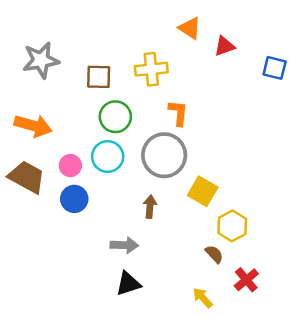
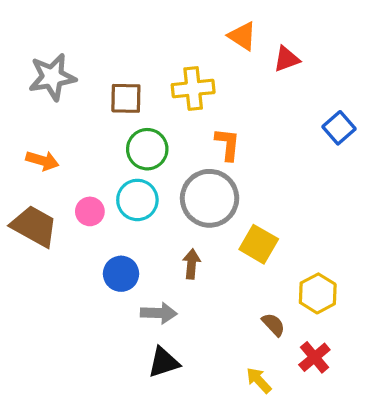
blue square: (275, 68) -> (339, 128), moved, turned 35
orange arrow: (33, 126) -> (42, 161), size x0.7
blue circle: (74, 199) -> (121, 274), moved
yellow hexagon: (232, 226) -> (318, 293), moved

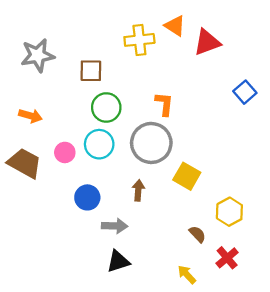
red triangle: (287, 59) -> (207, 42), size x1.4
yellow cross: (193, 89) -> (139, 40), moved

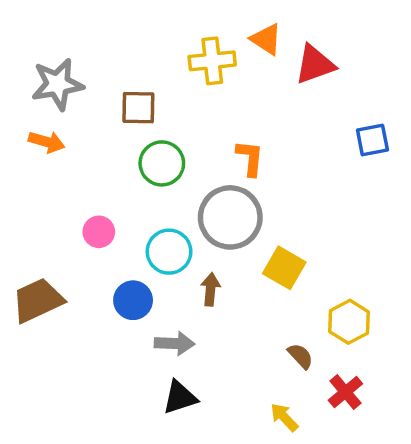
blue square: (245, 92) -> (372, 140), turned 30
orange arrow: (30, 116) -> (47, 142), moved
cyan circle: (99, 144) -> (169, 252), moved
brown trapezoid: (25, 163) -> (38, 300), moved, turned -54

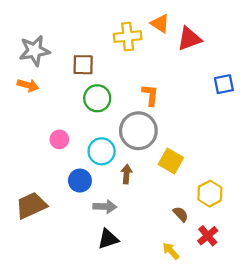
brown trapezoid: (38, 300) -> (31, 205), moved

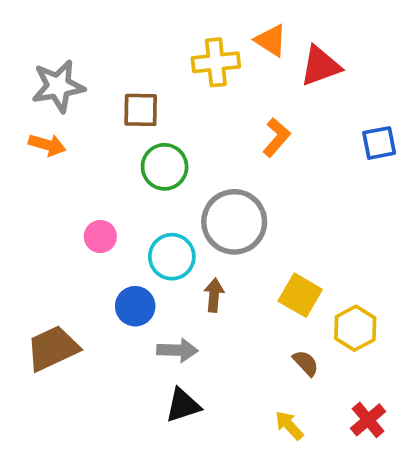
orange L-shape: (150, 95) -> (276, 137), moved, turned 35
yellow square: (171, 161) -> (300, 295), moved
red cross: (208, 236) -> (368, 420), moved

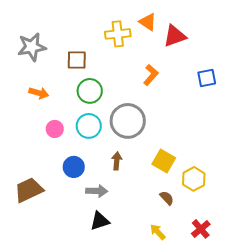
orange arrow: (47, 145) -> (39, 93), moved
cyan circle: (172, 257) -> (89, 126), moved

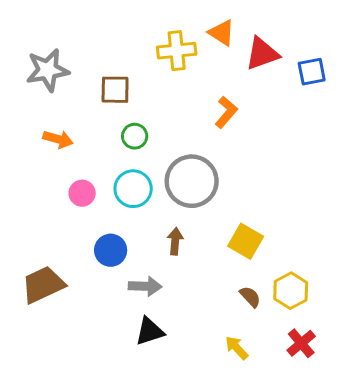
blue square: (207, 78) -> (312, 72), moved
green circle: (90, 91) -> (135, 136), size x0.7
yellow hexagon: (194, 179) -> (291, 291), moved

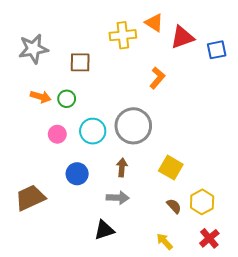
green circle: (135, 136) -> (67, 99), moved
gray arrow: (145, 286) -> (118, 198), moved

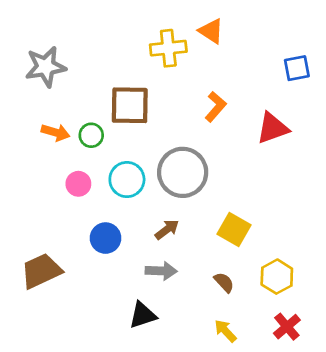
red triangle: (182, 37) -> (273, 128), moved
brown square: (80, 62) -> (130, 105), moved, size x1.4
brown arrow: (122, 168) -> (167, 229), turned 48
brown semicircle: (174, 206) -> (224, 282), moved

